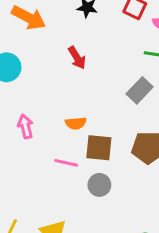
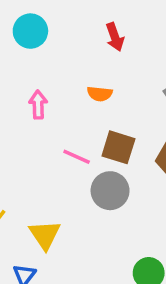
orange semicircle: (76, 123) -> (100, 94), moved
gray circle: (99, 185) -> (110, 191), size x1.4

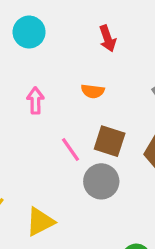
pink line: (77, 157) -> (71, 149), turned 30
yellow triangle: (45, 235) -> (40, 222), turned 36

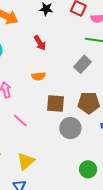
pink line: (71, 149) -> (20, 121), moved
gray circle: (101, 181) -> (70, 128), moved

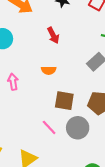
pink line: (20, 121) -> (49, 127), moved

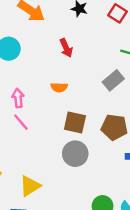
pink line: (49, 127) -> (21, 122), moved
gray circle: (78, 128) -> (75, 154), moved

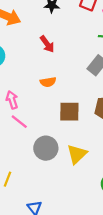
gray circle: (75, 154) -> (46, 148), moved
yellow triangle: (30, 186) -> (77, 154), moved

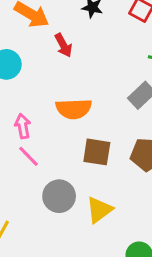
red arrow: (47, 44) -> (63, 45), moved
orange semicircle: (48, 82) -> (74, 109), size x1.6

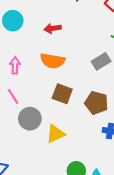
red arrow: (63, 45) -> (53, 28), moved, turned 98
pink line: (28, 156) -> (13, 96), moved

